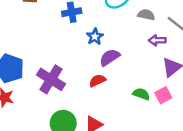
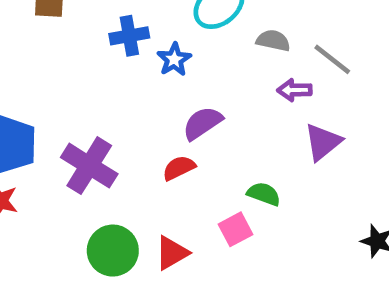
blue star: (95, 37) -> (174, 59), moved
pink square: (163, 95) -> (235, 229), moved

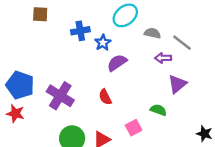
purple semicircle: (202, 123) -> (117, 63), moved
red semicircle: (179, 168) -> (105, 97), turned -91
green semicircle: (264, 194) -> (158, 110), moved

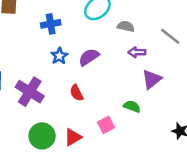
blue star: (103, 43) -> (59, 56), moved
gray line: (182, 43) -> (170, 36), moved

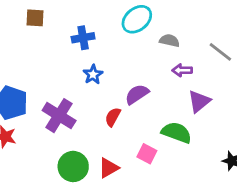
purple semicircle: (89, 57) -> (137, 94), moved
red semicircle: (77, 93) -> (113, 117), turned 56
green semicircle: (132, 106) -> (177, 133), size x1.5
pink square: (106, 125) -> (147, 154), turned -35

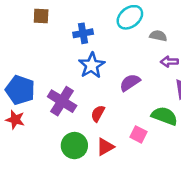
blue star: (93, 74) -> (92, 65), size x1.5
red semicircle: (113, 117) -> (98, 113), moved

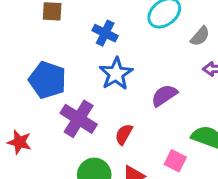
blue cross: (83, 33) -> (105, 33), turned 36
gray semicircle: (158, 36) -> (200, 36), turned 119
blue pentagon: (20, 90) -> (47, 80), moved

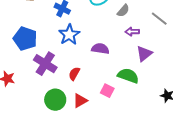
purple semicircle: (164, 95) -> (100, 49), turned 42

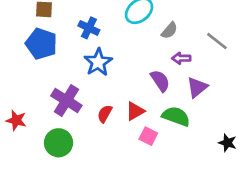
blue pentagon: (25, 39) -> (41, 44), moved
purple semicircle: (100, 49) -> (160, 81), moved, turned 48
green circle: (55, 100) -> (59, 143), moved
red triangle: (80, 101) -> (135, 111), moved

